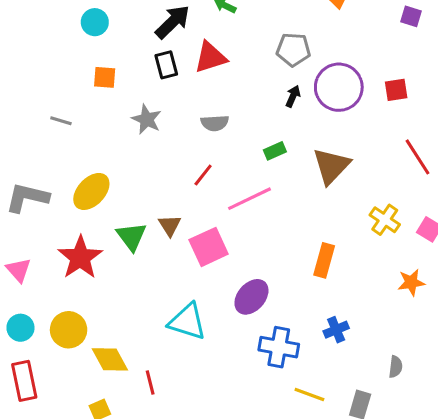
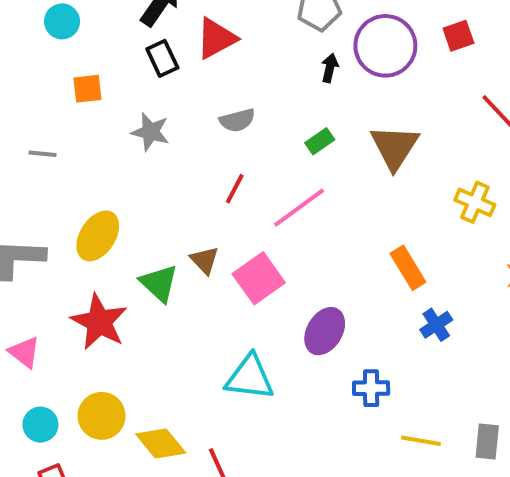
orange rectangle: (324, 260) -> (408, 268), turned -36
blue cross: (336, 330) -> (436, 325), moved
blue cross: (279, 347) -> (371, 388), size x0.7

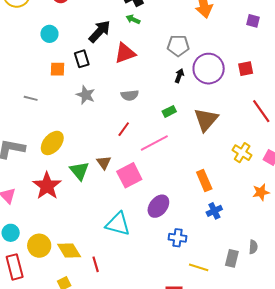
black rectangle: (162, 58) -> (82, 59), moved
yellow circle: (102, 416) -> (39, 246), moved
gray rectangle: (487, 441) -> (232, 258), moved

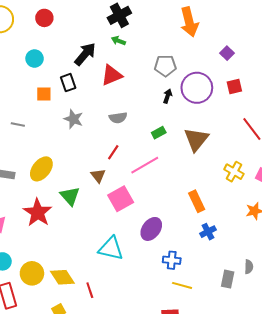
purple square: (253, 21) -> (227, 53), moved, turned 32
brown triangle: (104, 163) -> (98, 176), moved
yellow line: (199, 267) -> (182, 285), moved

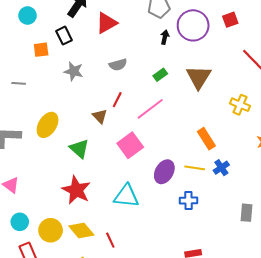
brown triangle: (98, 176) -> (100, 116), moved
red star: (38, 213) -> (76, 190), moved
yellow line: (182, 285) -> (195, 168), moved

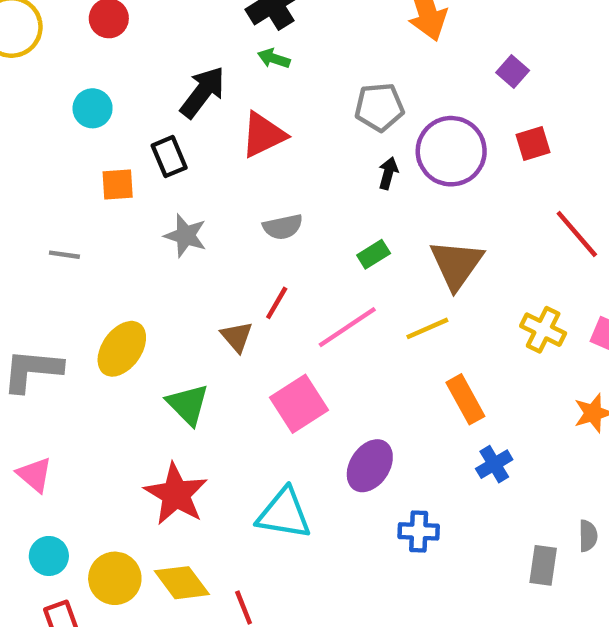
yellow line: (195, 168) -> (427, 328), moved, turned -36

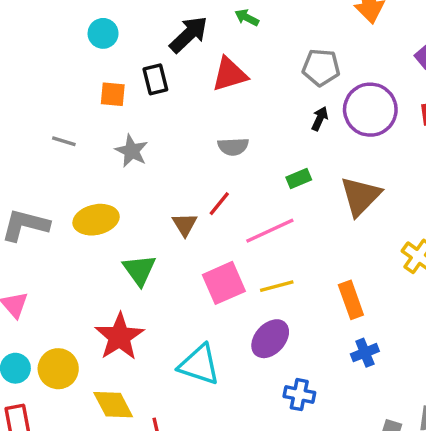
gray star: (185, 236) -> (132, 151), moved
yellow line: (427, 328) -> (277, 286), moved
yellow ellipse: (122, 349) -> (96, 220), turned 33
yellow circle: (115, 578) -> (58, 369), moved

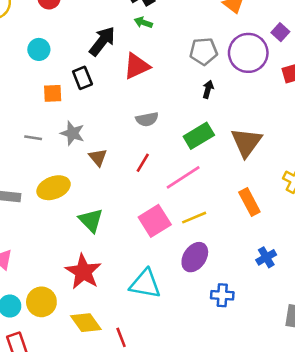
purple circle: (370, 110) -> (248, 53), moved
gray line: (64, 141) -> (33, 138), moved
green rectangle: (299, 178) -> (199, 136), size x1.6
brown triangle: (185, 224) -> (98, 157), moved
orange rectangle: (351, 300) -> (249, 202), moved

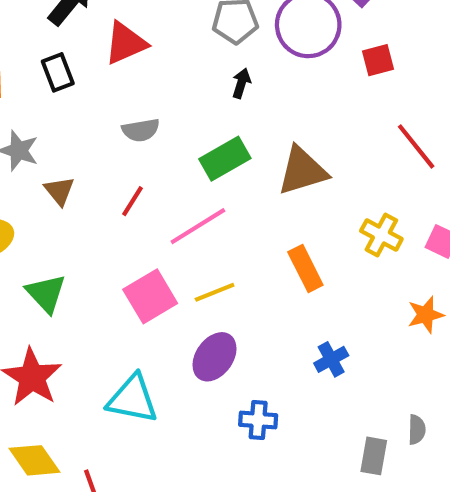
black rectangle: (82, 78) -> (58, 72), moved
brown triangle: (246, 142) -> (302, 171), turned 36

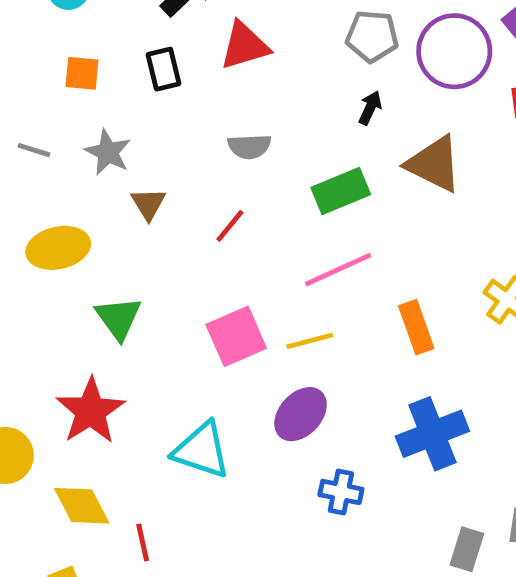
brown triangle: (302, 171) -> (434, 164), moved, turned 36
pink line: (198, 226) -> (338, 270), moved
blue cross: (331, 359) -> (432, 434), size x1.8

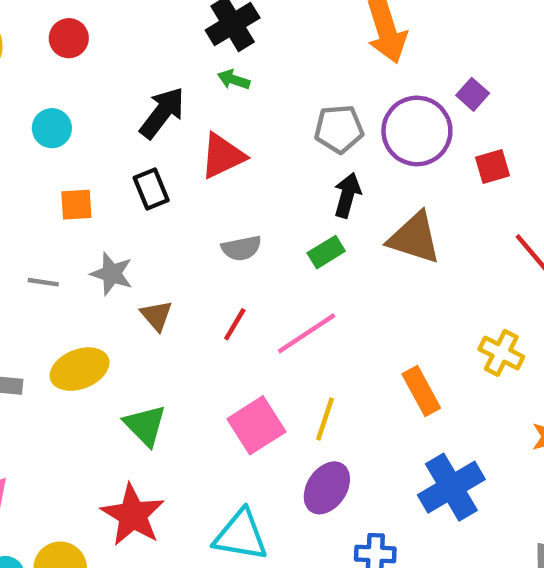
black arrow: (370, 108) -> (347, 195), size x1.4
green rectangle: (341, 191) -> (326, 252), moved, size x0.7
pink line: (338, 270) -> (307, 333), moved
yellow line: (310, 341) -> (325, 419), turned -48

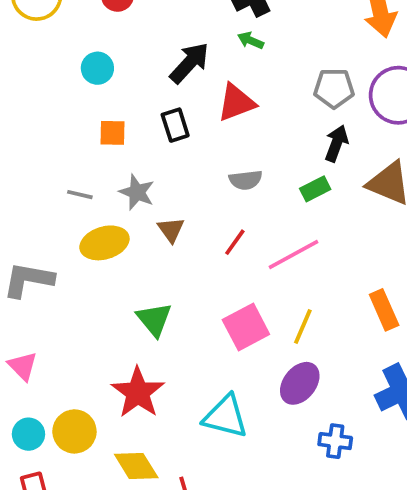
yellow ellipse: (80, 369) -> (104, 243), moved

